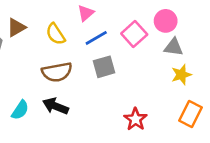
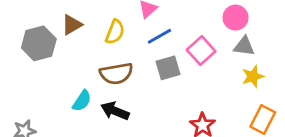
yellow semicircle: (56, 34) -> (115, 32), turned -125
pink square: (134, 34) -> (201, 51), moved
cyan semicircle: (20, 110) -> (82, 101), moved

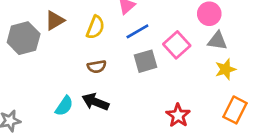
brown semicircle: (116, 74) -> (97, 67), size x0.6
cyan semicircle: (82, 101) -> (64, 106), moved

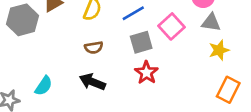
cyan semicircle: (64, 106) -> (44, 86), moved
red star: (178, 115) -> (146, 73), moved

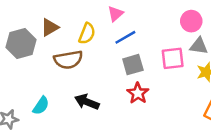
pink square: (172, 26) -> (173, 58), moved, turned 35
brown semicircle: (94, 48) -> (68, 60), moved, size x1.6

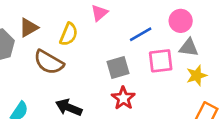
blue line: (125, 37) -> (141, 34), moved
brown semicircle: (68, 60) -> (49, 62), turned 40

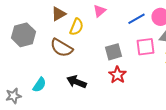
brown triangle: (29, 28) -> (58, 14), moved
blue line: (141, 34) -> (136, 19), moved

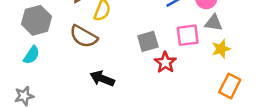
red star: (118, 75) -> (165, 62), moved
cyan semicircle: (40, 85) -> (32, 55), moved

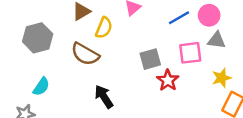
yellow star: (221, 49) -> (222, 78), moved
cyan semicircle: (32, 55) -> (41, 87), moved
black arrow: (102, 79) -> (104, 97), turned 35

